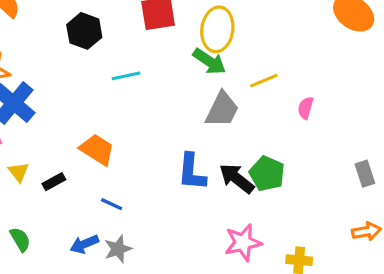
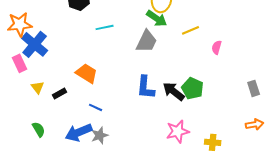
gray trapezoid: (222, 109) -> (147, 41), moved
blue arrow: (84, 244) -> (79, 132), size x1.5

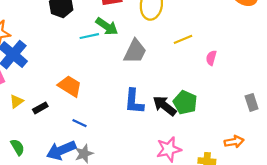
green arrow: (157, 18) -> (107, 26), moved
yellow triangle: (38, 87) -> (16, 101), turned 32
orange arrow: (255, 124) -> (234, 142), moved

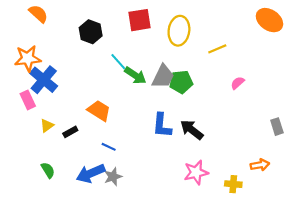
green arrow: (107, 26) -> (135, 75), moved
cyan line: (89, 36) -> (118, 62), turned 60
yellow line: (183, 39) -> (217, 49), moved
pink semicircle: (211, 58) -> (238, 83), turned 32
green pentagon: (185, 102) -> (181, 82), moved, turned -30

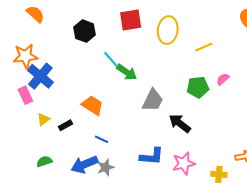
gray trapezoid: (163, 77) -> (153, 100), moved
green pentagon: (181, 82) -> (198, 87), moved
blue L-shape: (162, 126) -> (152, 156), moved, turned -90
green semicircle: (48, 170) -> (44, 161), turned -77

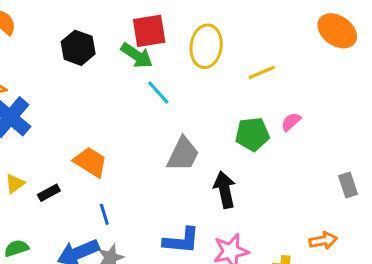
cyan line: (111, 59) -> (158, 93), moved
green arrow: (127, 72) -> (137, 56), moved
black arrow: (180, 123) -> (225, 190), turned 40
blue line: (102, 139) -> (104, 214), turned 48

